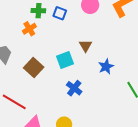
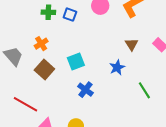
orange cross: (29, 29) -> (41, 44), moved
brown triangle: (86, 46) -> (131, 44), moved

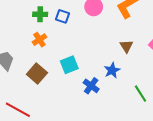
orange cross: (41, 44) -> (39, 40), moved
blue cross: (85, 90) -> (91, 86), moved

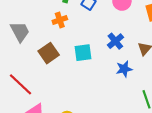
blue cross: (91, 86) -> (115, 41), moved

